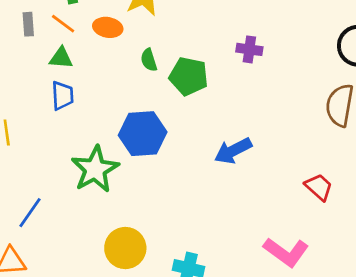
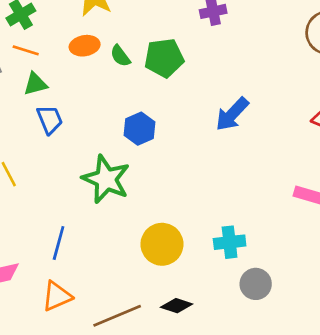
orange ellipse: (108, 27) -> (85, 46), moved
blue hexagon: (143, 134) -> (140, 129), size x0.7

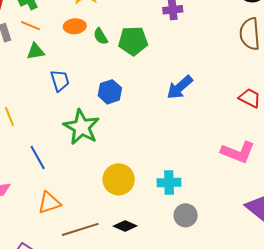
blue trapezoid: (50, 120) -> (60, 81), moved
blue line: (59, 243) -> (38, 158), moved, turned -50
orange triangle: (57, 296) -> (49, 203), moved

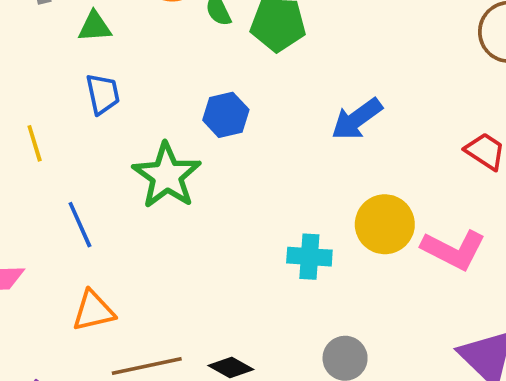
blue trapezoid: (60, 81) -> (103, 94), moved
yellow circle: (119, 179) -> (385, 224), moved
cyan cross: (169, 183) -> (309, 257), moved

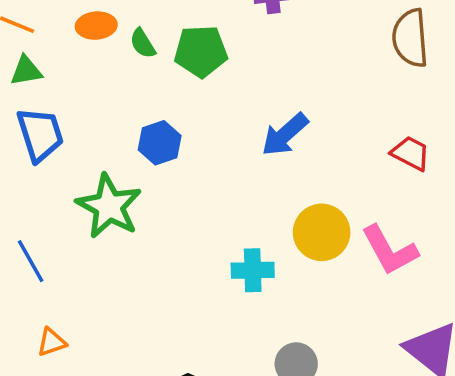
blue trapezoid: (103, 94) -> (40, 134), size x1.4
pink L-shape: (454, 250) -> (390, 250), turned 40
orange triangle: (93, 311) -> (52, 342), size x0.7

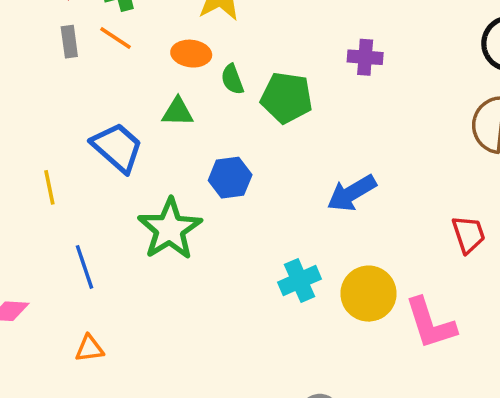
green triangle: (26, 71) -> (178, 112), moved
blue trapezoid: (40, 134) -> (117, 147), turned -42
red trapezoid: (411, 153) -> (468, 234), turned 33
cyan cross: (253, 270) -> (300, 281), moved, turned -33

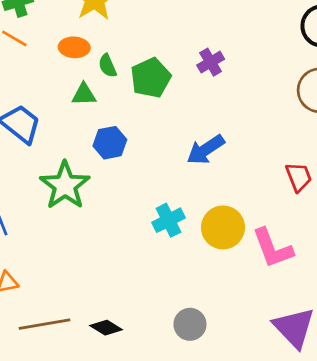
purple cross: (365, 57) -> (211, 62), moved, turned -32
green pentagon: (287, 98) -> (151, 78), turned -30
green triangle: (178, 112) -> (84, 95), moved

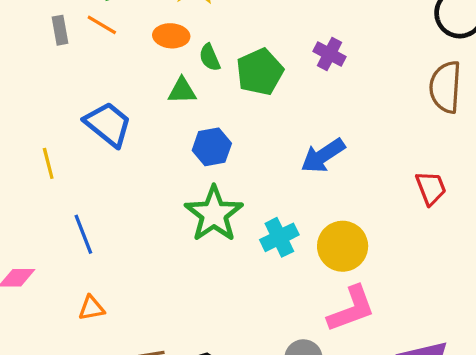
purple cross: (211, 62) -> (329, 54), turned -32
green star: (65, 185) -> (214, 214), moved
pink L-shape: (273, 248) -> (351, 309), moved, turned -90

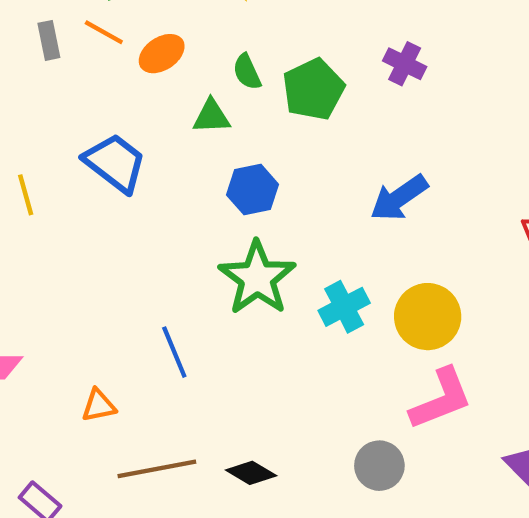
orange ellipse: (171, 36) -> (162, 54), moved, turned -36
yellow line: (48, 163) -> (26, 195), moved
blue line: (83, 234) -> (174, 352), moved

